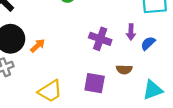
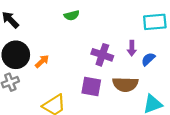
brown semicircle: (124, 69) -> (125, 84), size x1.6
purple square: (95, 83) -> (91, 87), moved

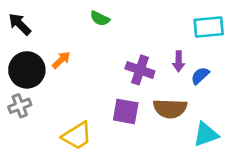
green semicircle: (72, 15) -> (100, 18), turned 40
orange arrow: (42, 61) -> (61, 60), moved

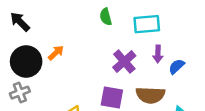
green semicircle: (100, 18) -> (106, 17), moved, turned 49
cyan rectangle: (209, 27) -> (147, 24), moved
purple cross: (140, 70) -> (124, 61), turned 30

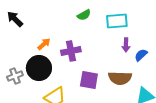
green semicircle: (106, 17) -> (84, 15), turned -104
black circle: (26, 61) -> (39, 68), moved
purple cross: (124, 61) -> (71, 51), moved, turned 30

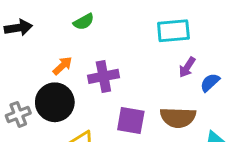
green semicircle: (84, 15) -> (84, 22), moved
black arrow: (15, 19) -> (18, 28), turned 126
purple arrow: (126, 45) -> (187, 67), turned 32

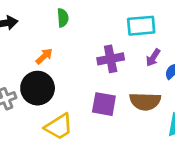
green semicircle: (84, 22) -> (63, 18), turned -66
purple cross: (103, 76) -> (111, 59), moved

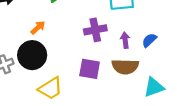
purple arrow: (153, 58) -> (125, 40), moved, turned 140

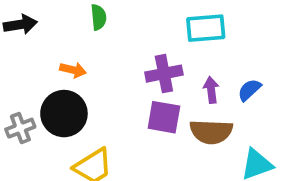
orange arrow: (38, 28) -> (73, 70), turned 56
purple square: (90, 69) -> (164, 117), moved

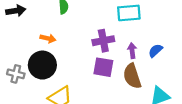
gray cross: (20, 128) -> (16, 74), turned 35
brown semicircle: (211, 132) -> (132, 76), turned 70

